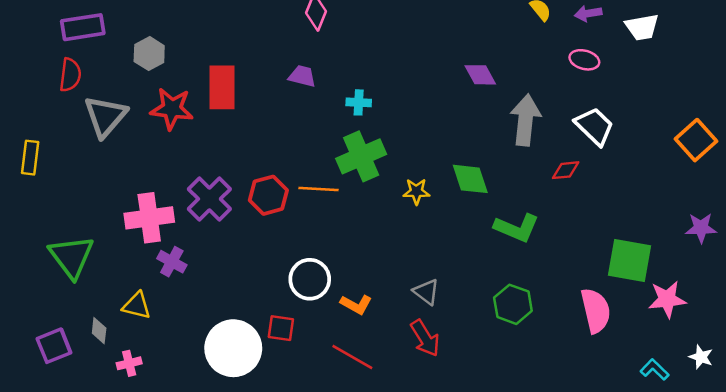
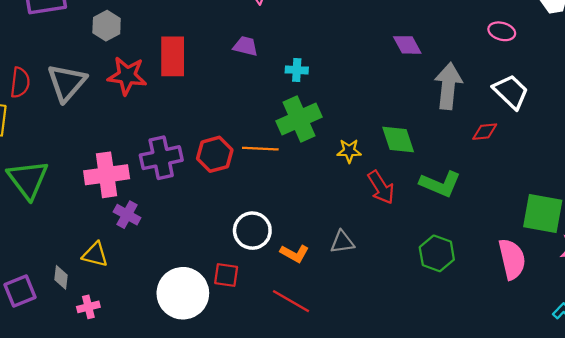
red semicircle: (70, 75) -> (20, 83), moved
purple cross: (209, 199) -> (161, 158), turned 33
green triangle: (71, 257) -> (28, 179), moved
gray triangle: (426, 292) -> (342, 242), moved, turned -45
red arrow: (425, 338) -> (381, 187), moved

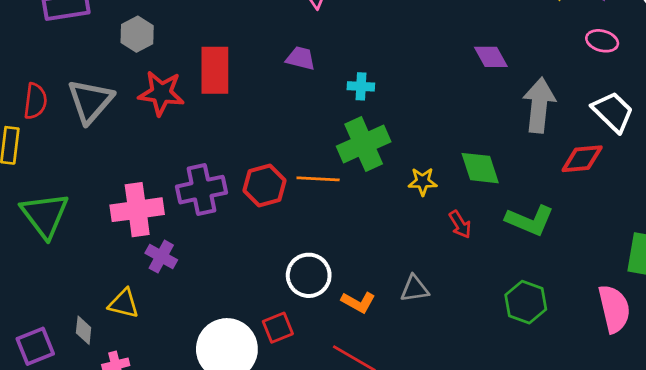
red diamond: (485, 132) -> (582, 159), size x1.4
red arrow: (381, 187) -> (460, 224), size x0.7
red square: (226, 275) -> (278, 328), turned -30

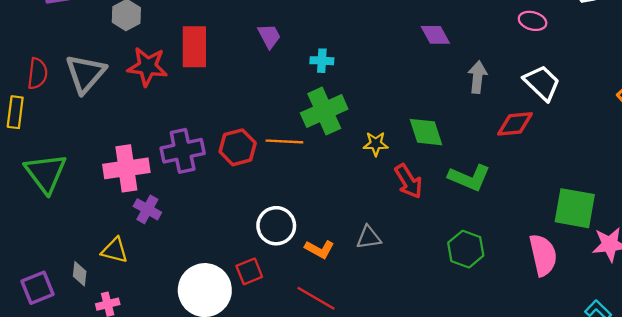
purple trapezoid: (301, 58) -> (269, 36), turned 48
gray arrow: (539, 105) -> (478, 77), size x0.7
red arrow: (460, 224) -> (408, 181), size x1.4

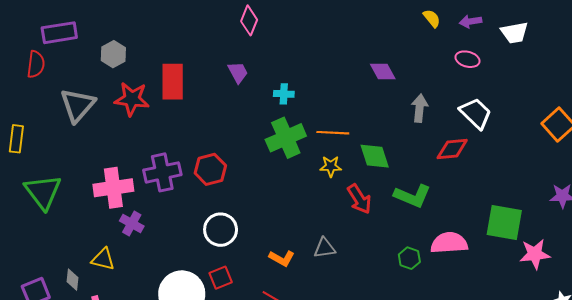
red semicircle: (37, 74) -> (36, 64), moved
orange line: (284, 141) -> (333, 133), moved
white circle: (276, 226) -> (221, 230), moved
green hexagon: (466, 249) -> (409, 258), size x0.7
pink semicircle: (543, 255) -> (449, 243), moved, turned -81

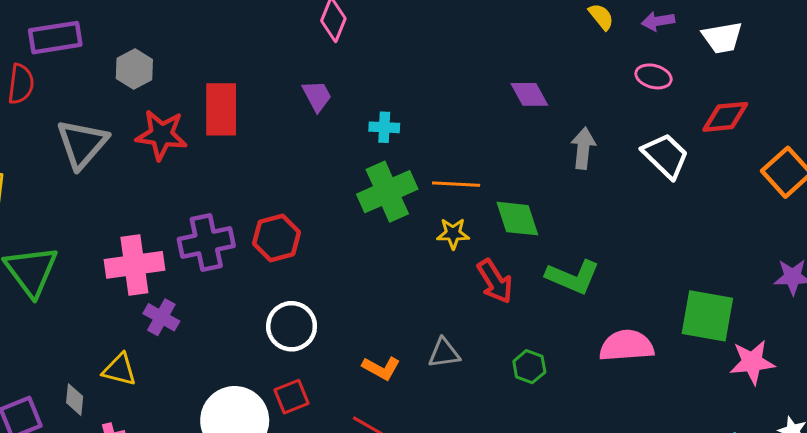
red diamond: (452, 149) -> (725, 117), moved
green hexagon: (409, 258) -> (529, 367), moved

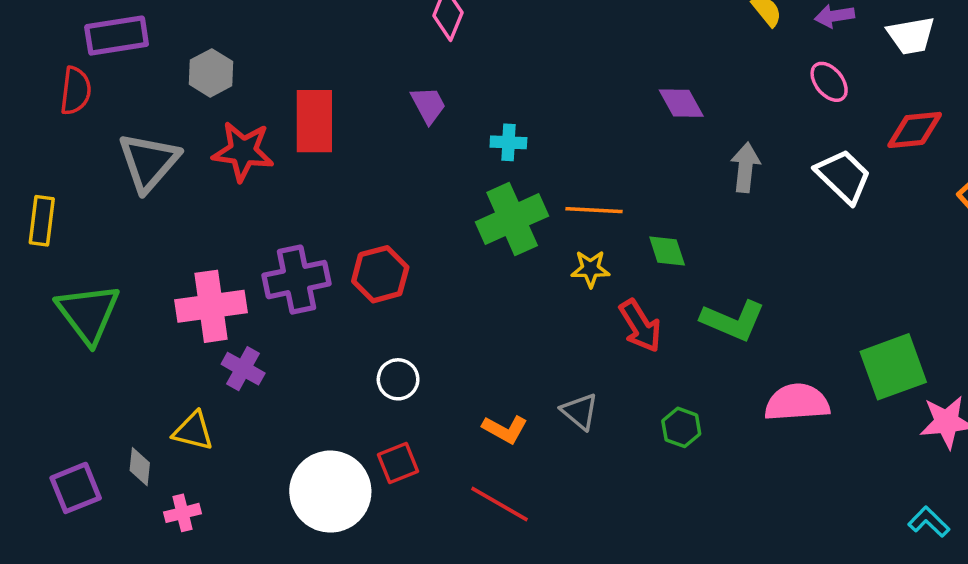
pink ellipse: (653, 76) -> (829, 82), turned 36
green diamond: (517, 219) -> (667, 251), size x0.7
green square: (707, 316) -> (893, 367), turned -30
white circle: (292, 326) -> (398, 379), size x0.7
gray triangle: (444, 353) -> (580, 411), turned 48

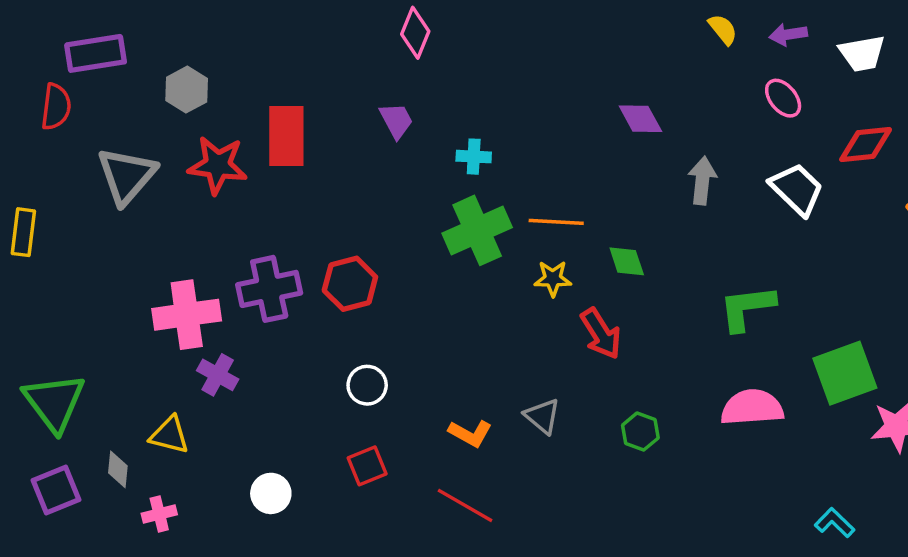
green triangle: (88, 313) -> (54, 402), moved
green L-shape: (733, 321) -> (747, 308), moved, turned 150
white circle: (330, 492) -> (271, 493), moved, size x0.5
cyan L-shape: (929, 522) -> (835, 523), moved

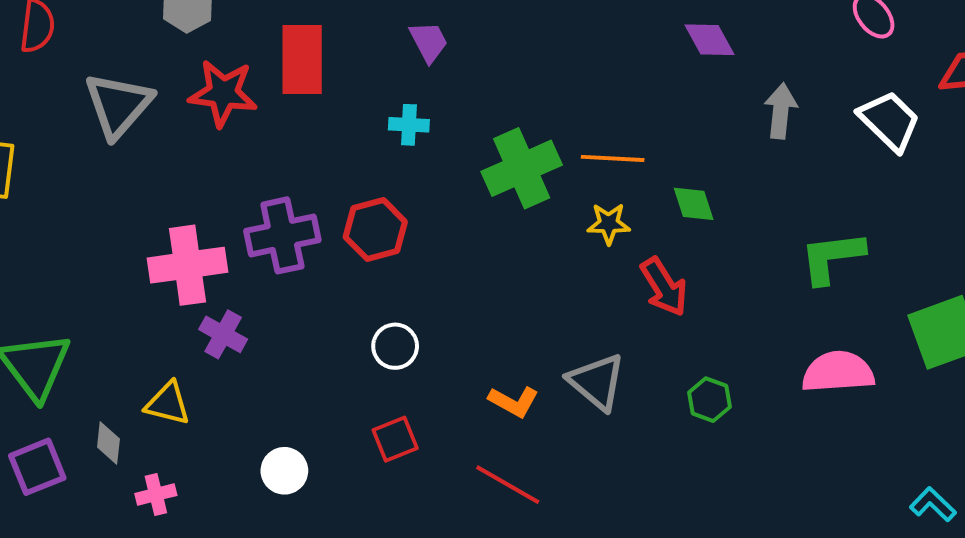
cyan cross: (474, 157) -> (409, 125), moved
gray triangle: (542, 416) -> (597, 382), size x1.4

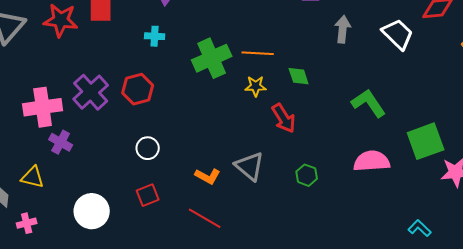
purple cross: (282, 235) -> (91, 92), turned -30
green L-shape: (832, 257) -> (369, 103), turned 63
white circle: (284, 471) -> (92, 211), size x1.5

